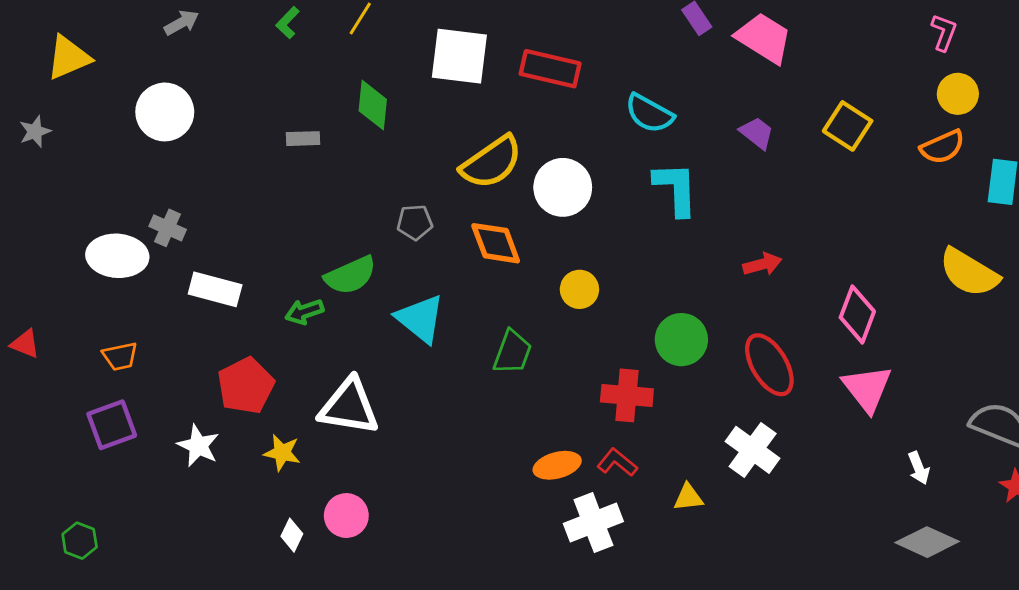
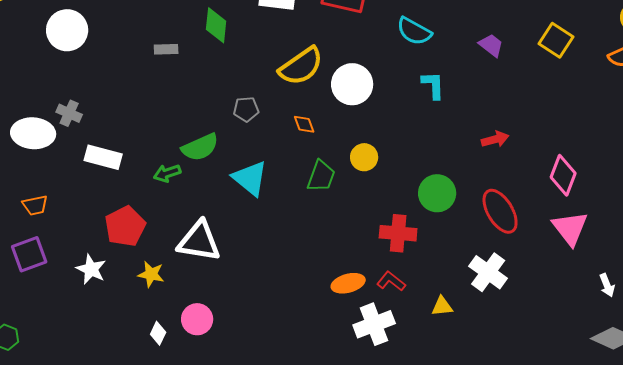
cyan L-shape: (676, 189) -> (433, 85), size x0.7
orange diamond: (496, 243) -> (304, 124), size x0.6
green trapezoid: (512, 352) -> (321, 176), moved

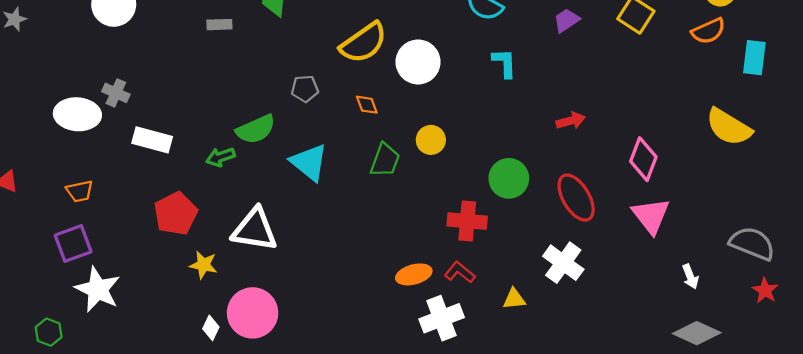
purple trapezoid: (491, 45) -> (566, 20), turned -72
white star: (91, 269) -> (98, 289), moved, size x1.4
pink circle: (197, 319) -> (253, 313), size x1.5

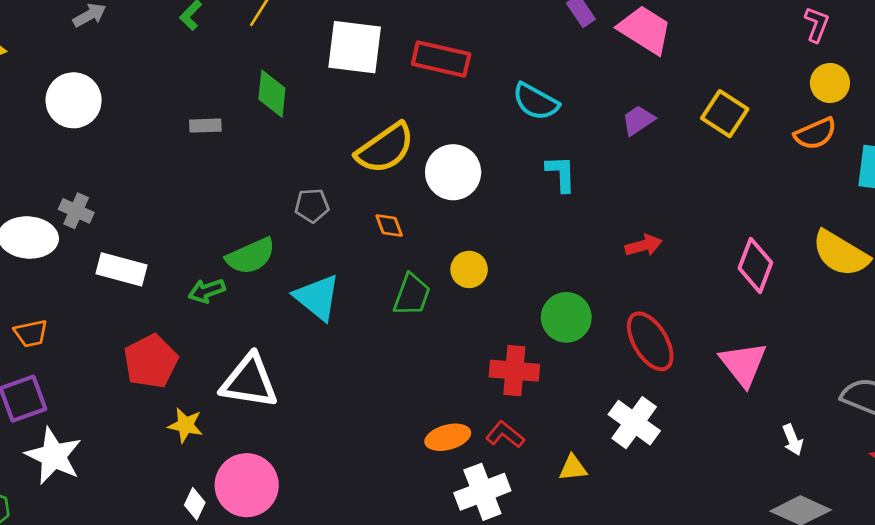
pink diamond: (643, 159) -> (755, 265), moved

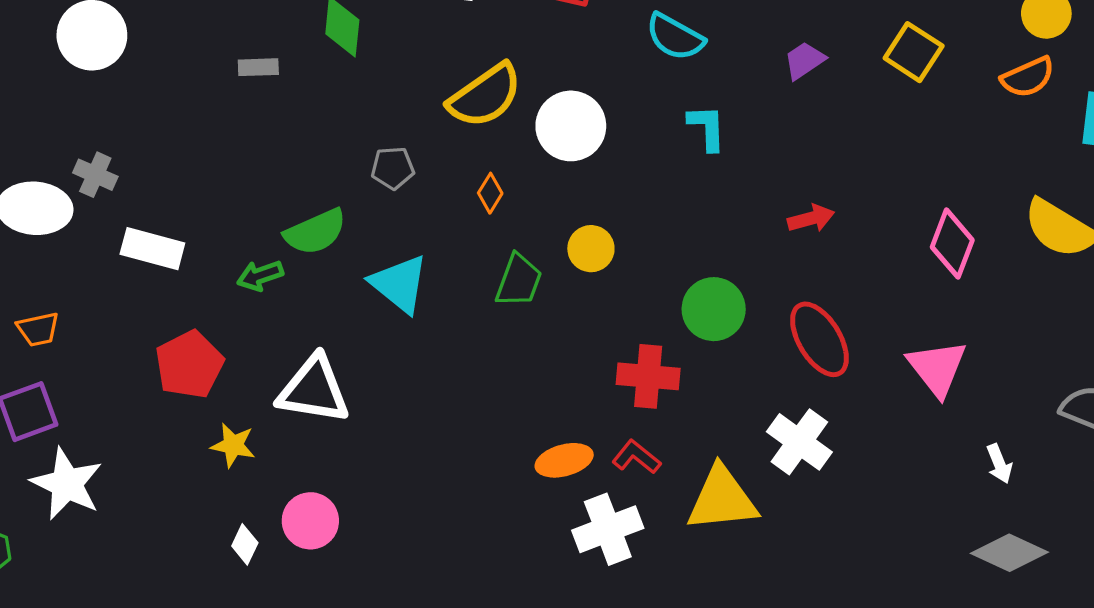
orange diamond: (389, 225) -> (490, 193), turned 52
yellow triangle: (573, 468) -> (722, 499), size x2.0
pink circle: (247, 485) -> (310, 521), size x0.7

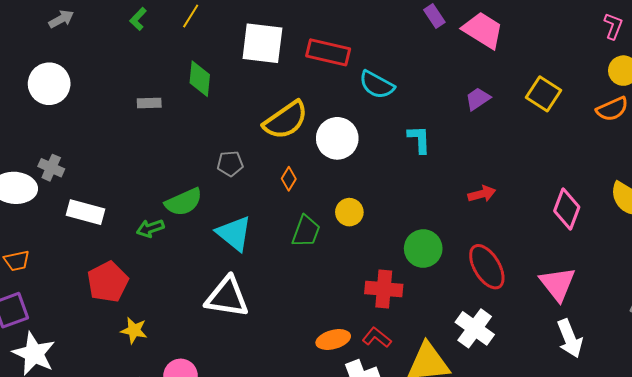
cyan semicircle: (675, 37) -> (377, 85), moved
white triangle: (314, 390) -> (227, 297), moved
white arrow: (999, 464) -> (570, 338), moved, size x1.6

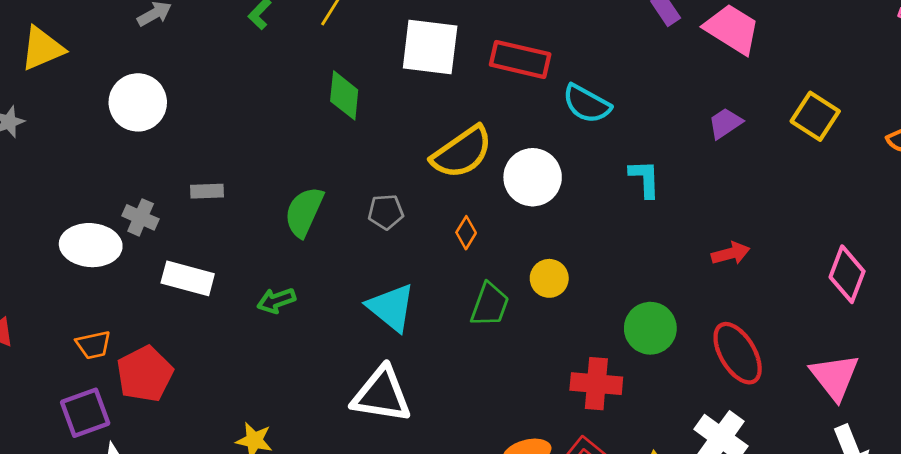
gray rectangle: (149, 103) -> (207, 191), moved
green semicircle: (184, 202) -> (304, 212), moved, turned 138
red pentagon: (108, 282) -> (145, 374), moved

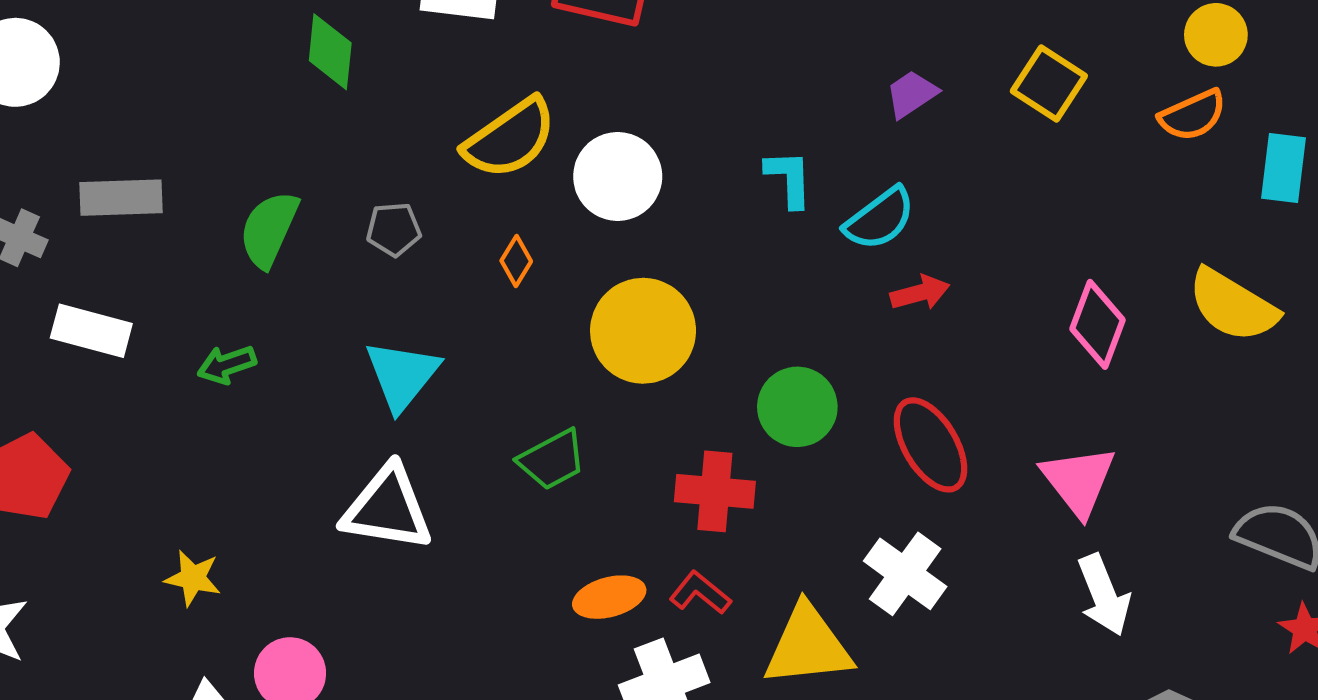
cyan semicircle: (587, 104) -> (880, 219), moved, turned -66
gray rectangle: (207, 191) -> (121, 198), size x1.6
yellow circle: (549, 278) -> (643, 331), size x1.8
green trapezoid: (490, 305) -> (552, 460), moved, turned 42
cyan triangle: (391, 307) -> (402, 375), turned 30

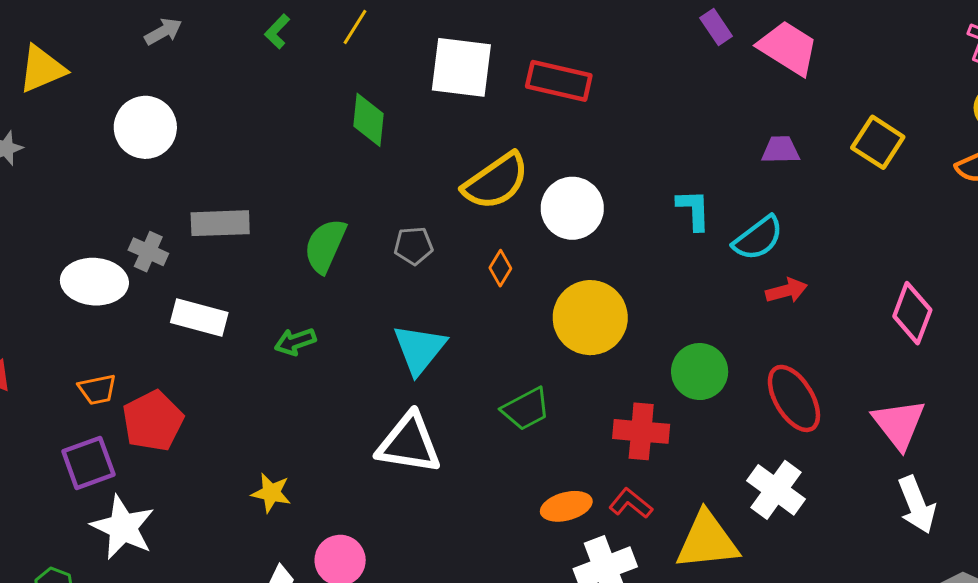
purple trapezoid: (911, 94) -> (780, 150), turned 33

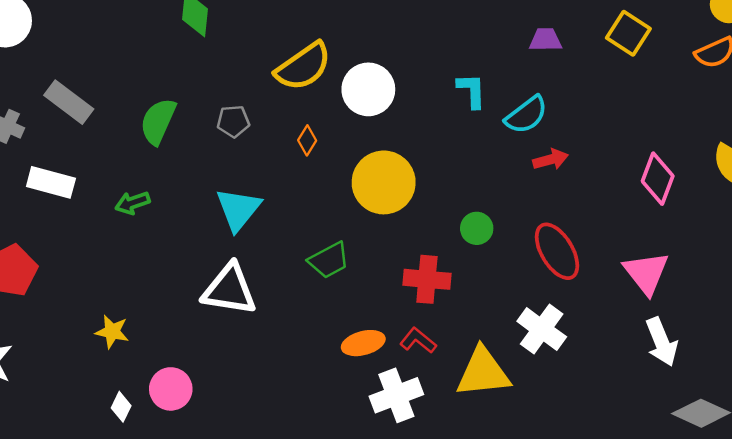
gray rectangle: (220, 223) -> (69, 102), turned 39
green circle: (700, 372) -> (477, 228), size x0.7

